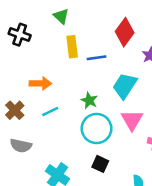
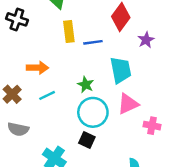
cyan trapezoid: (125, 86) -> (121, 70), turned 136
pink triangle: (132, 120) -> (128, 104), turned 35
black square: (100, 164) -> (87, 140), moved

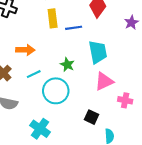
purple star: (146, 40) -> (131, 23), moved
cyan circle: (93, 112) -> (56, 91), moved
black square: (87, 140) -> (91, 117), moved

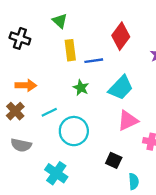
orange arrow: (25, 50) -> (26, 85), moved
cyan trapezoid: (98, 52) -> (121, 88), turned 55
green star: (67, 65) -> (81, 88), moved

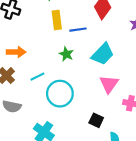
pink triangle: (128, 120) -> (109, 84), turned -30

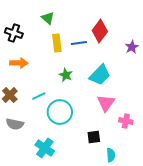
blue line: (78, 30) -> (79, 43), moved
orange arrow: (16, 52) -> (19, 63), moved
black square: (96, 120) -> (94, 137), turned -32

